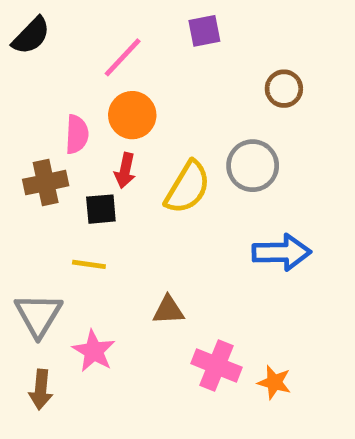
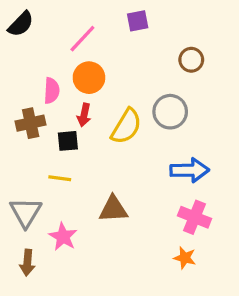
brown triangle: (168, 310) -> (113, 209), size x1.4
pink cross: (216, 365) -> (194, 217), moved

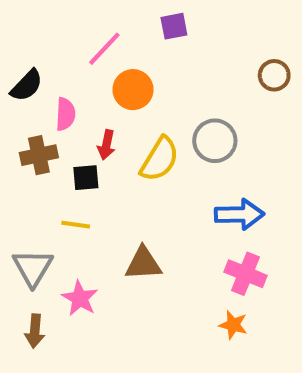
black semicircle: (21, 24) -> (27, 86), moved
brown circle: (191, 60) -> (274, 75), moved
orange circle: (89, 78) -> (133, 90), moved

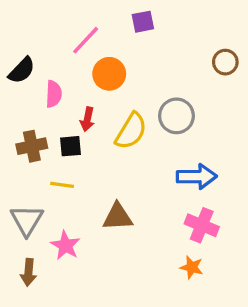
brown cross: (39, 155) -> (32, 146), moved

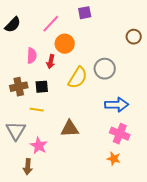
black semicircle: (22, 70) -> (13, 25), moved
red arrow: (87, 119) -> (51, 62), moved
brown arrow: (28, 272) -> (28, 167), moved

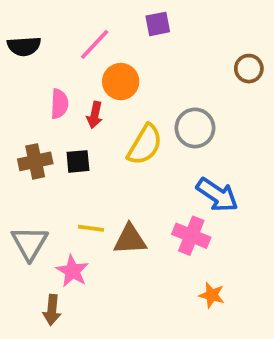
black semicircle: (13, 25) -> (24, 46), turned 42
blue arrow: (117, 105) -> (217, 195), turned 35
yellow line: (37, 110) -> (91, 228), moved
pink cross: (120, 134) -> (191, 236), moved

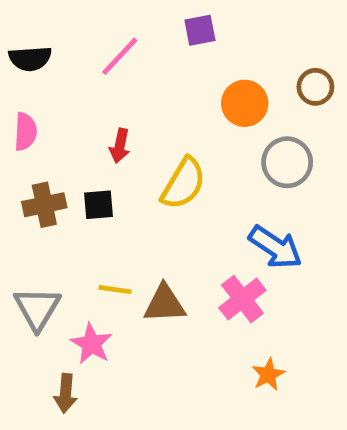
orange circle: (121, 82) -> (245, 103), moved
pink semicircle: (59, 104) -> (25, 132), moved
gray circle: (195, 128) -> (287, 162), moved
pink cross: (191, 236) -> (242, 299), turned 30
orange star: (212, 295) -> (268, 374), turned 30

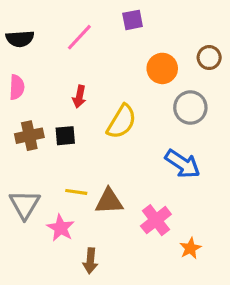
pink cross: (242, 299) -> (156, 220), moved
orange star: (268, 374) -> (190, 248), moved
brown arrow: (66, 393) -> (90, 261), moved

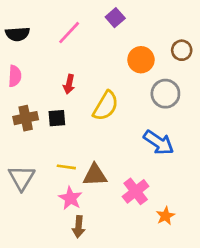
purple square: (133, 20) -> (115, 18), turned -30
pink star: (61, 228) -> (70, 198), moved

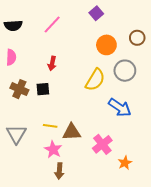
purple square: (115, 18) -> (96, 13), moved
yellow semicircle: (106, 106) -> (95, 80), moved
brown cross: (26, 118) -> (19, 89), turned 36

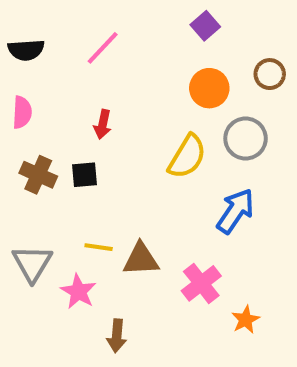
purple square: (96, 13) -> (205, 26), moved
blue arrow: (120, 107) -> (235, 211), turned -90
pink star: (53, 149) -> (78, 291), moved

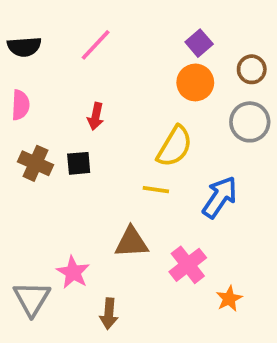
purple square: (205, 26) -> (199, 43), moved
gray circle: (246, 138) -> (250, 122), moved
yellow line: (99, 247) -> (156, 190), moved
gray triangle: (32, 263) -> (32, 299), moved

